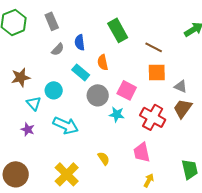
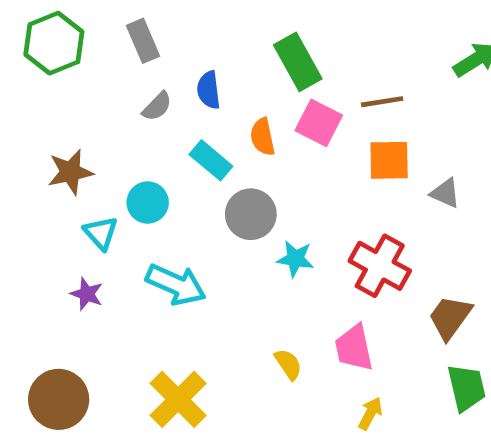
brown line: (154, 47) -> (382, 102), turned -36
pink square: (127, 90) -> (319, 123), moved
brown trapezoid: (183, 108) -> (450, 317), moved
yellow semicircle: (104, 158) -> (288, 364), moved

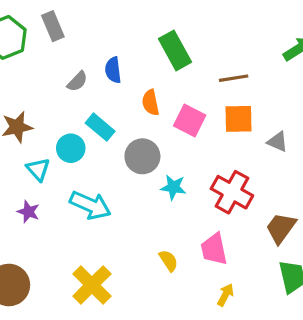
gray rectangle: (143, 41) -> (53, 26), moved
pink square: (319, 123) -> (190, 121), moved
cyan rectangle: (211, 160) -> (100, 127), moved

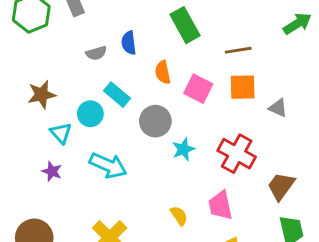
gray semicircle: (77, 81) -> (96, 53), turned 30
cyan star: (173, 187) -> (183, 149), turned -30

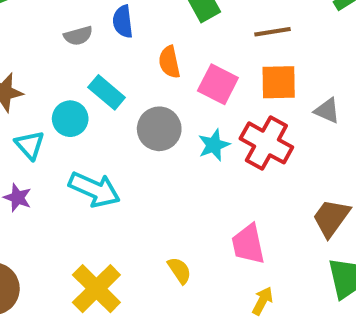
cyan star: (183, 149) -> (214, 145), moved
red cross: (237, 154) -> (266, 143), moved
yellow semicircle: (179, 216) -> (179, 270), moved

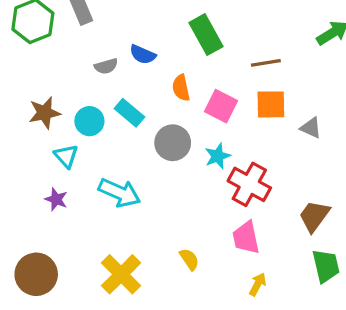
blue semicircle: (123, 22) -> (143, 55), turned -60
cyan circle: (70, 119) -> (89, 121), moved
red cross: (266, 143) -> (249, 184), moved

